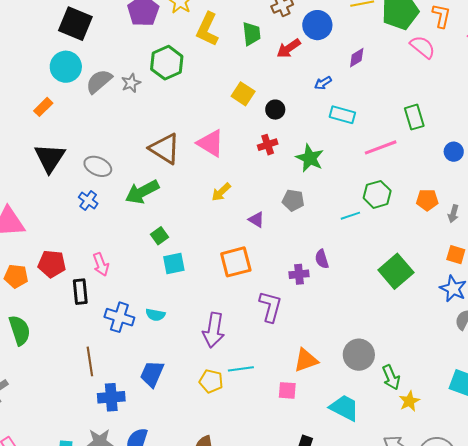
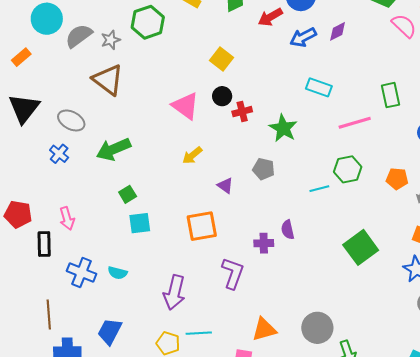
blue arrow: (323, 83) -> (303, 37), moved, size x1.5
black circle: (275, 110) -> (222, 96), moved
brown triangle: (165, 149) -> (108, 80), moved

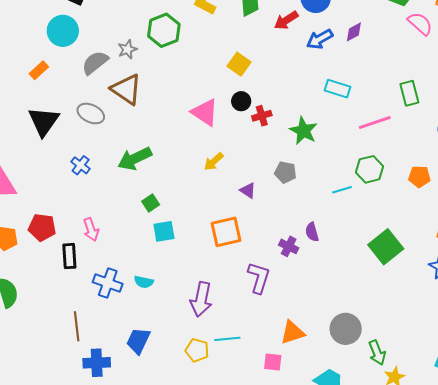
gray semicircle: (79, 36) -> (95, 63), moved
gray ellipse: (71, 120) -> (91, 114), moved
purple cross: (264, 243) -> (289, 246), turned 30

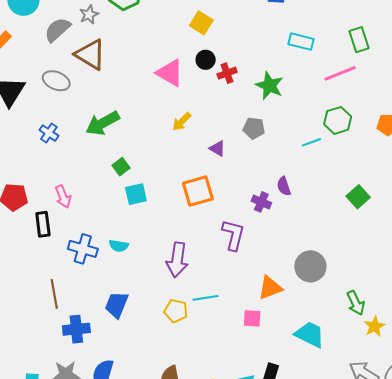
green rectangle: (409, 93) -> (359, 40), moved
green square: (386, 247) -> (358, 197), size x0.7
gray circle: (346, 329) -> (310, 266), moved

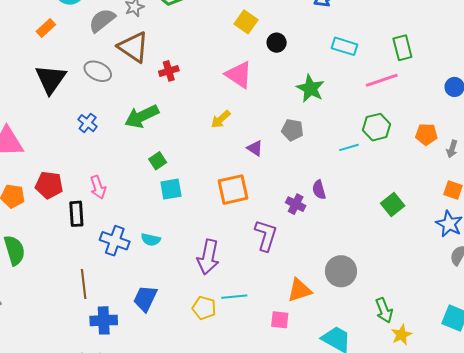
black circle: (206, 60) -> (277, 43), moved
pink triangle: (170, 73) -> (239, 75), moved
red cross: (227, 73) -> (169, 71), moved

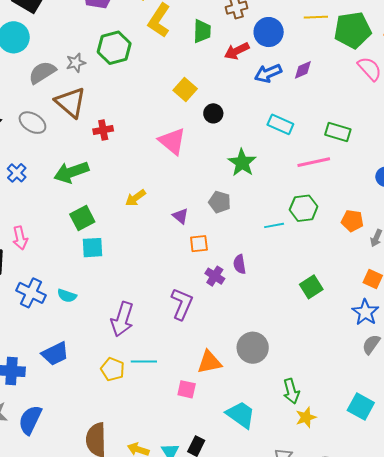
green rectangle: (402, 48) -> (338, 132), turned -65
yellow arrow: (221, 119) -> (135, 198), moved
green square: (158, 161) -> (82, 218), size x1.4
orange square: (233, 190) -> (199, 244), moved, size x0.6
blue trapezoid: (145, 298) -> (55, 354), turned -148

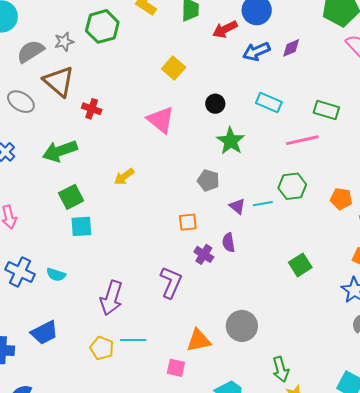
black circle: (213, 113) -> (215, 104), moved
red cross: (103, 130) -> (92, 109), turned 30
purple triangle: (180, 216) -> (237, 206), moved

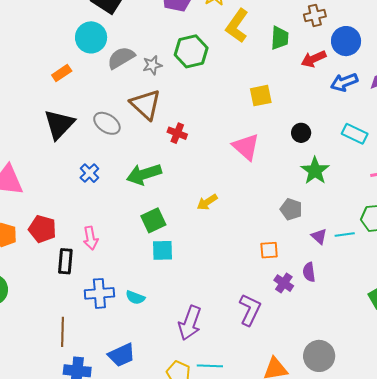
gray semicircle: (30, 51) -> (121, 58), moved
yellow square: (174, 68) -> (261, 96), turned 35
blue cross: (20, 272) -> (99, 293), turned -32

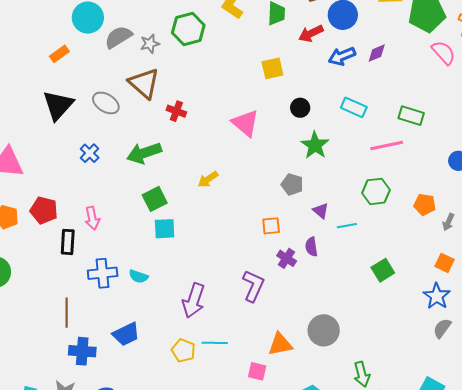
yellow square: (261, 96) -> (272, 68), moved
cyan line: (345, 235) -> (347, 226), moved

